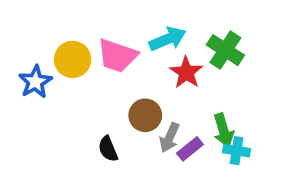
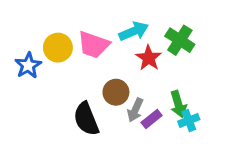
black semicircle: (108, 149) -> (86, 119), size x1.6
cyan cross: (237, 151) -> (189, 120), turned -30

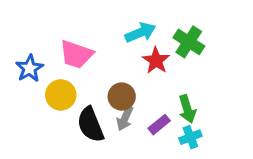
pink trapezoid: (94, 45) -> (76, 54), moved
yellow circle: (58, 48) -> (61, 95), moved
gray arrow: (135, 110) -> (125, 118), moved
cyan cross: (189, 120) -> (190, 137), moved

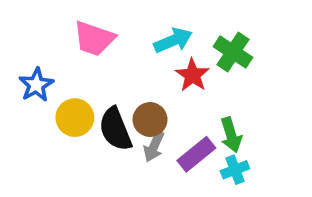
pink trapezoid: (76, 54) -> (94, 38), moved
black semicircle: (90, 125) -> (115, 129), moved
purple rectangle: (159, 125) -> (196, 154), size x1.4

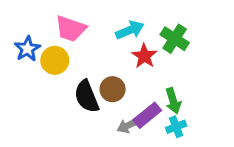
blue star: (36, 85) -> (27, 49), moved
yellow circle: (75, 118) -> (55, 60), moved
gray arrow: (154, 147) -> (128, 125), moved, turned 40

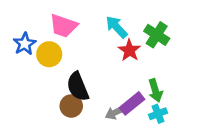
cyan arrow: (130, 30) -> (117, 27), turned -110
brown circle: (113, 89) -> (71, 106), moved

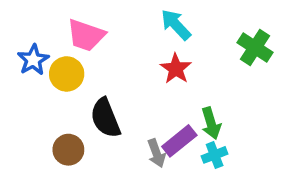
cyan arrow: (117, 27) -> (176, 25), moved
green cross: (157, 35) -> (255, 48), moved
brown circle: (71, 106) -> (68, 150), moved
gray arrow: (115, 112) -> (156, 153), turned -84

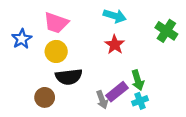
cyan arrow: (176, 25) -> (115, 16), turned 150
yellow circle: (67, 74) -> (56, 51), moved
black semicircle: (105, 118) -> (69, 77), turned -75

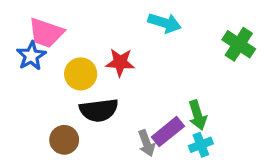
pink trapezoid: (56, 23) -> (46, 33), moved
red star: (115, 45) -> (120, 62), moved, turned -30

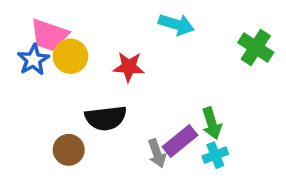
yellow circle: (81, 74) -> (70, 56), moved

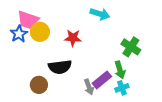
green cross: (256, 47) -> (131, 47), moved

